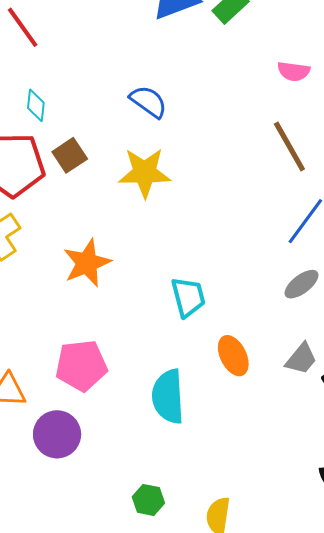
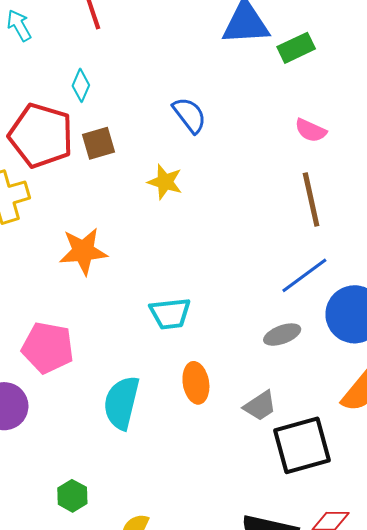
pink semicircle: (294, 71) -> (311, 130), moved
yellow star: (145, 173) -> (165, 182), size x0.7
cyan trapezoid: (188, 297) -> (170, 314), turned 81

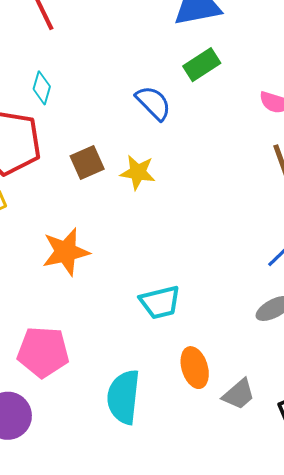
green rectangle: (296, 48) -> (202, 65), moved
brown square: (98, 143) -> (87, 162), moved
gray trapezoid: (260, 406) -> (239, 394), moved

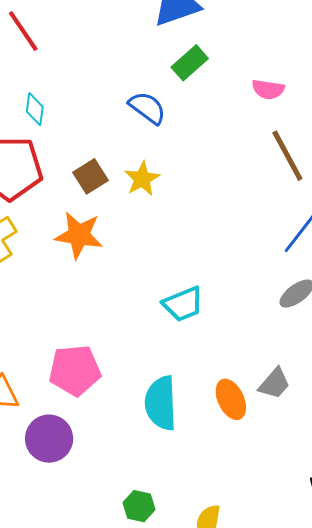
yellow star: (138, 172) -> (142, 179), turned -30
orange star: (66, 252) -> (79, 235), moved, turned 30
orange ellipse: (195, 368) -> (231, 399), moved

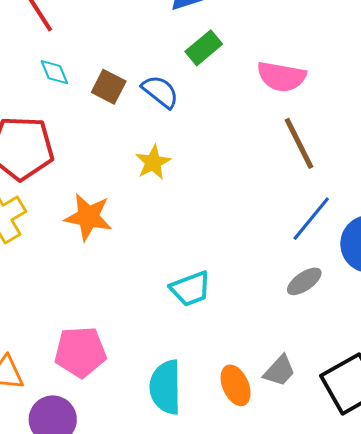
pink semicircle: (268, 89) -> (281, 77), size x1.5
cyan diamond: (35, 109) -> (54, 72), moved, turned -32
brown square: (91, 176) -> (109, 87), moved, turned -32

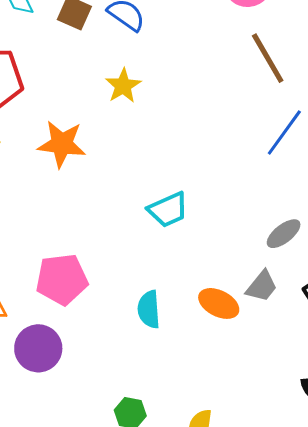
gray ellipse: (304, 281) -> (284, 234), moved
orange ellipse: (236, 385) -> (219, 303), turned -36
cyan semicircle: (165, 387) -> (149, 309), size x0.7

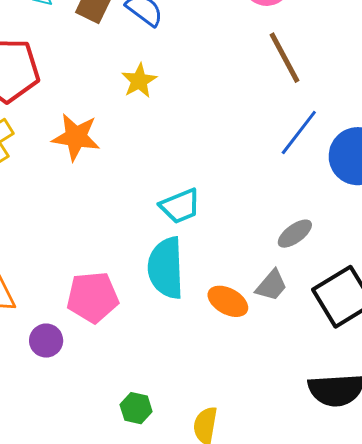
pink pentagon: (62, 279) -> (93, 297), moved
cyan semicircle: (149, 309) -> (166, 268), moved, size x1.6
purple circle: (38, 348) -> (46, 341), size x0.7

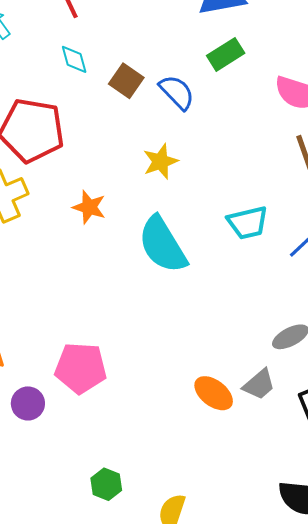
orange star: (76, 137) -> (89, 207), size x0.7
cyan trapezoid: (180, 206) -> (248, 223), moved
cyan semicircle: (166, 268) -> (163, 245), moved, turned -38

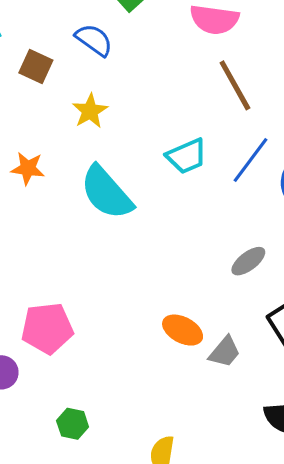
brown square: (126, 81) -> (36, 67), moved
gray trapezoid: (259, 384) -> (225, 352), moved
green hexagon: (106, 484) -> (73, 424), moved

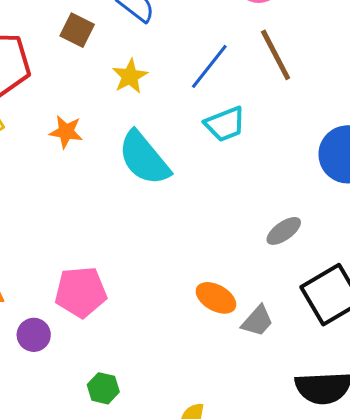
blue line: (251, 160) -> (209, 66), moved

